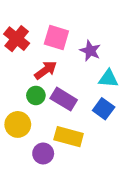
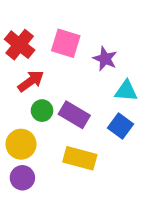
red arrow: (46, 70) -> (31, 81), moved
purple circle: (43, 153) -> (22, 178), moved

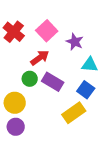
pink square: (66, 43) -> (47, 31), turned 30
red arrow: (31, 81) -> (40, 58), moved
yellow rectangle: (80, 158) -> (74, 113), moved, turned -50

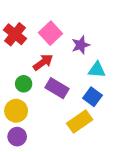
purple star: (75, 42) -> (81, 45), turned 30
green circle: (30, 79) -> (24, 84), moved

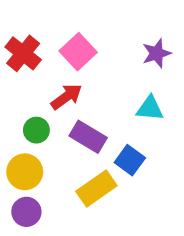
purple star: (81, 45) -> (157, 53), moved
blue square: (93, 97) -> (130, 160), moved
yellow rectangle: (80, 122) -> (96, 188), moved

